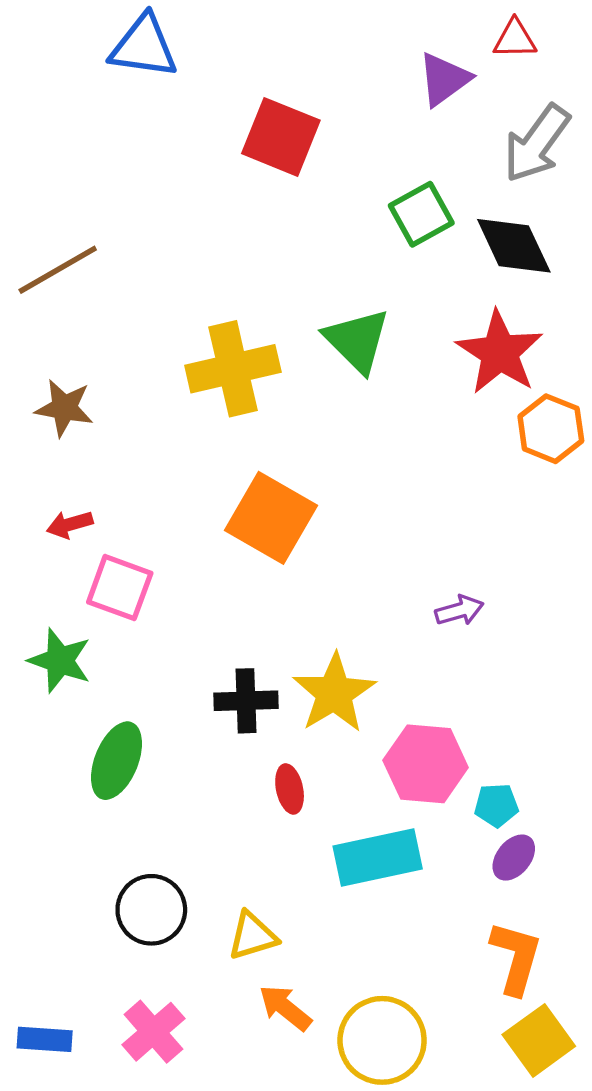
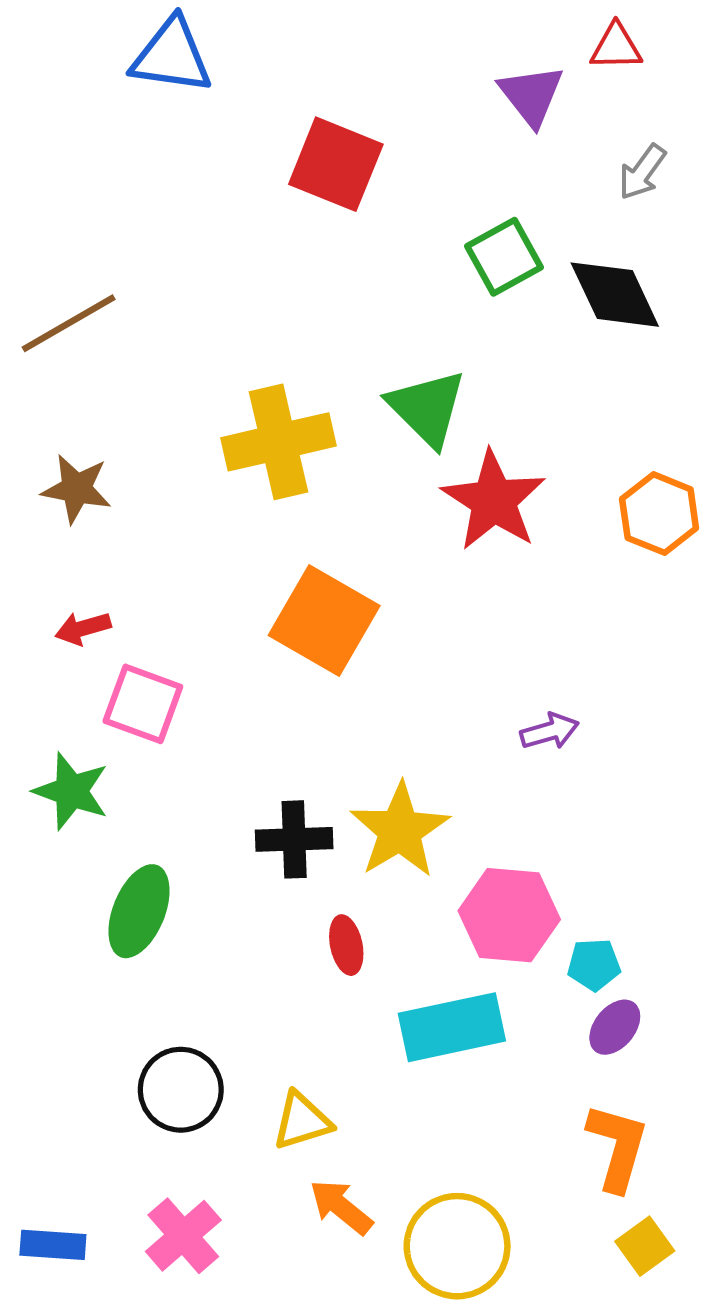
purple triangle: (444, 79) -> (531, 95), turned -32
gray arrow: (537, 143) -> (642, 172), size x0.6
red star: (500, 352) -> (494, 501), moved
yellow square: (539, 1040) -> (645, 1246), size x0.7

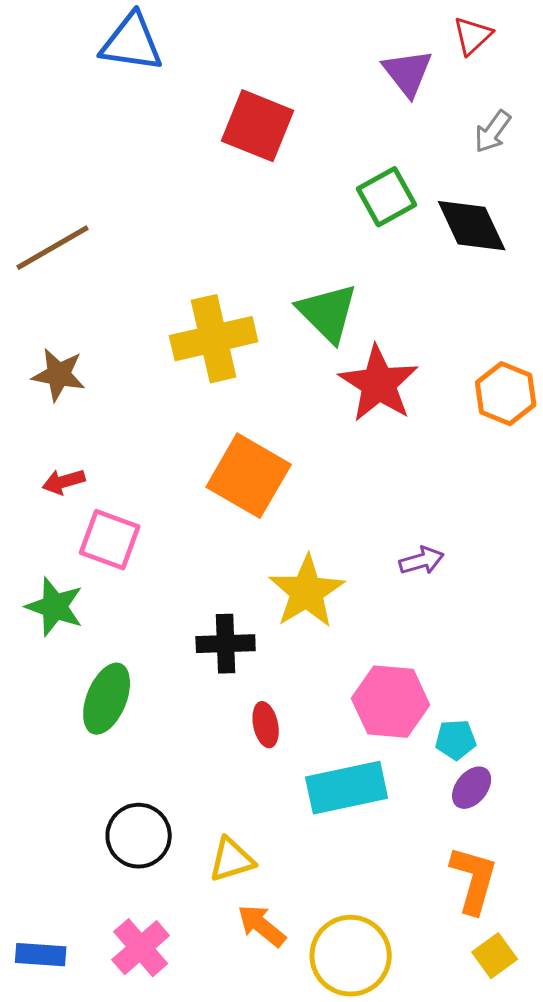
red triangle: (616, 47) -> (473, 36), turned -42
yellow star: (400, 830) -> (307, 592), moved

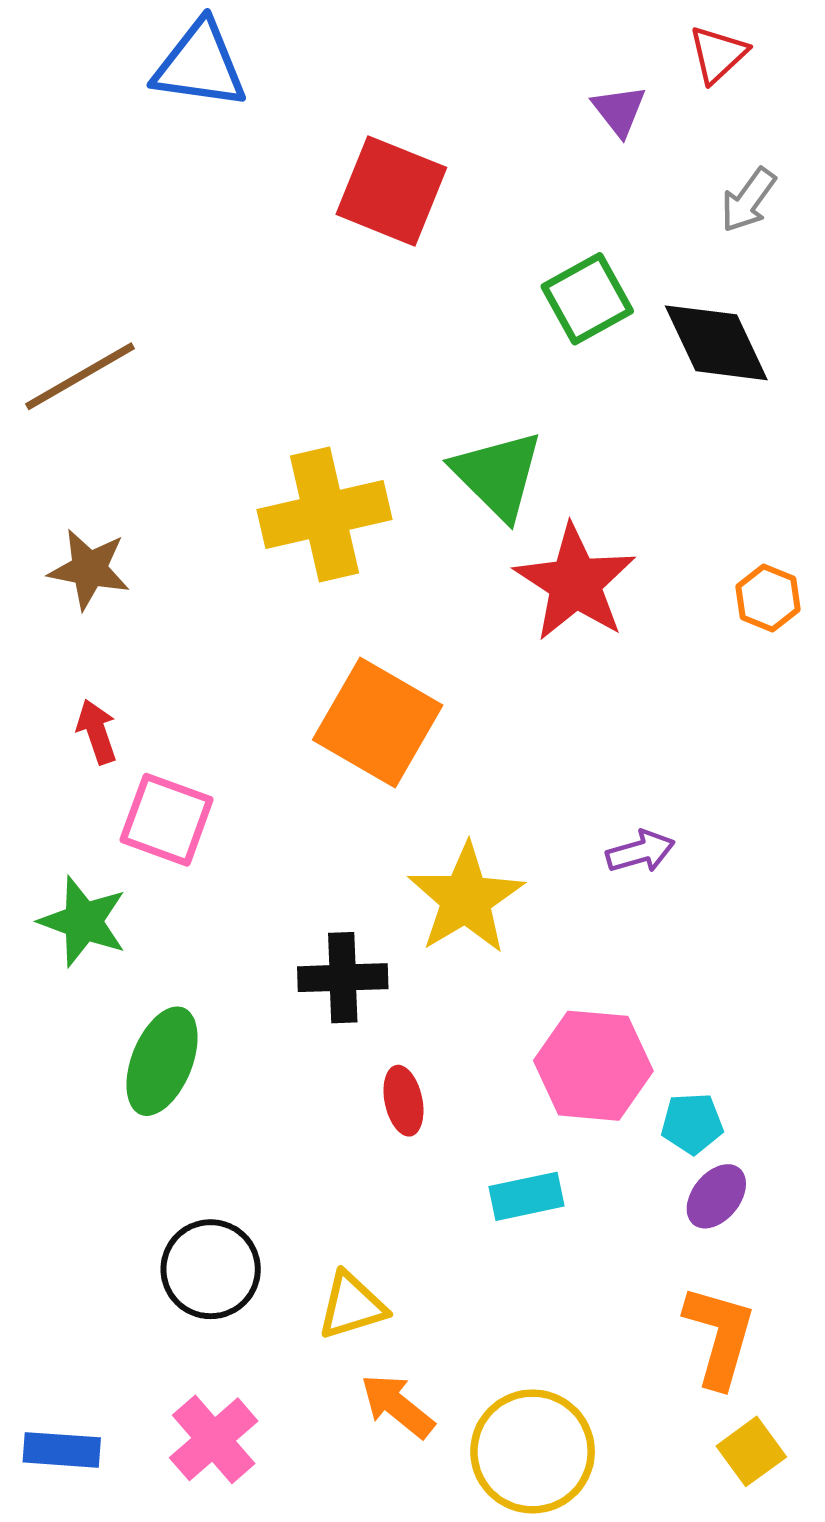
purple triangle: (408, 73) -> (619, 110), size x0.7
orange hexagon: (506, 394) -> (768, 598), size x0.7
red arrow: (64, 482) -> (97, 732), turned 87
cyan rectangle: (347, 788) -> (527, 1196), size x0.6

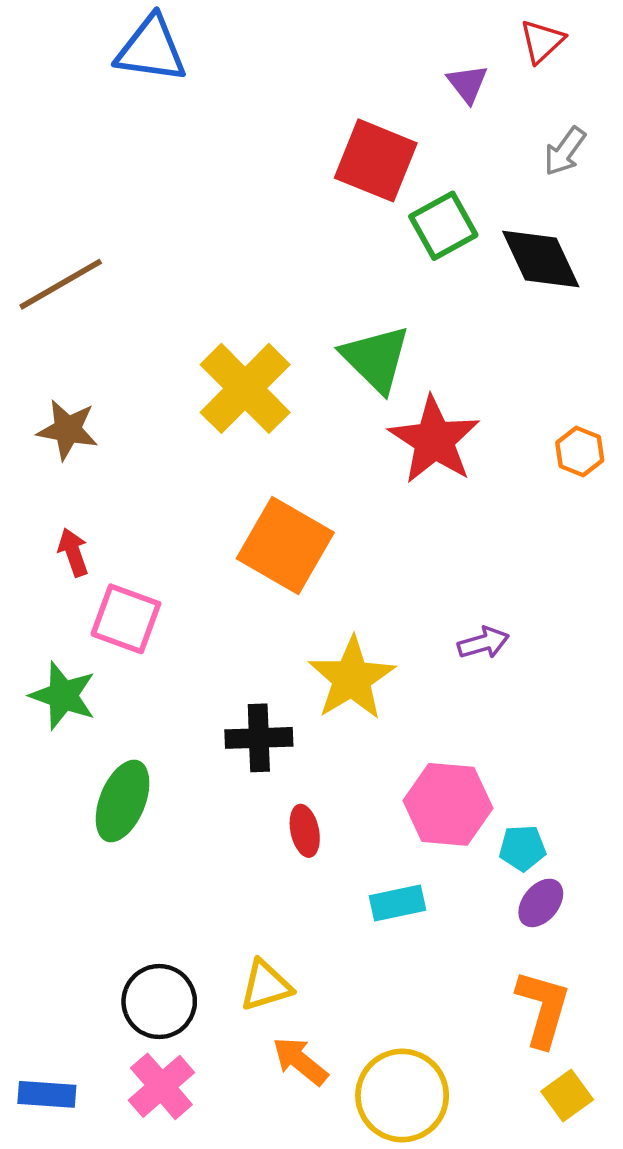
red square: (391, 191) -> (376, 160), moved
yellow cross: (325, 514) -> (245, 388), turned -32
black circle: (211, 1269) -> (159, 1002), moved

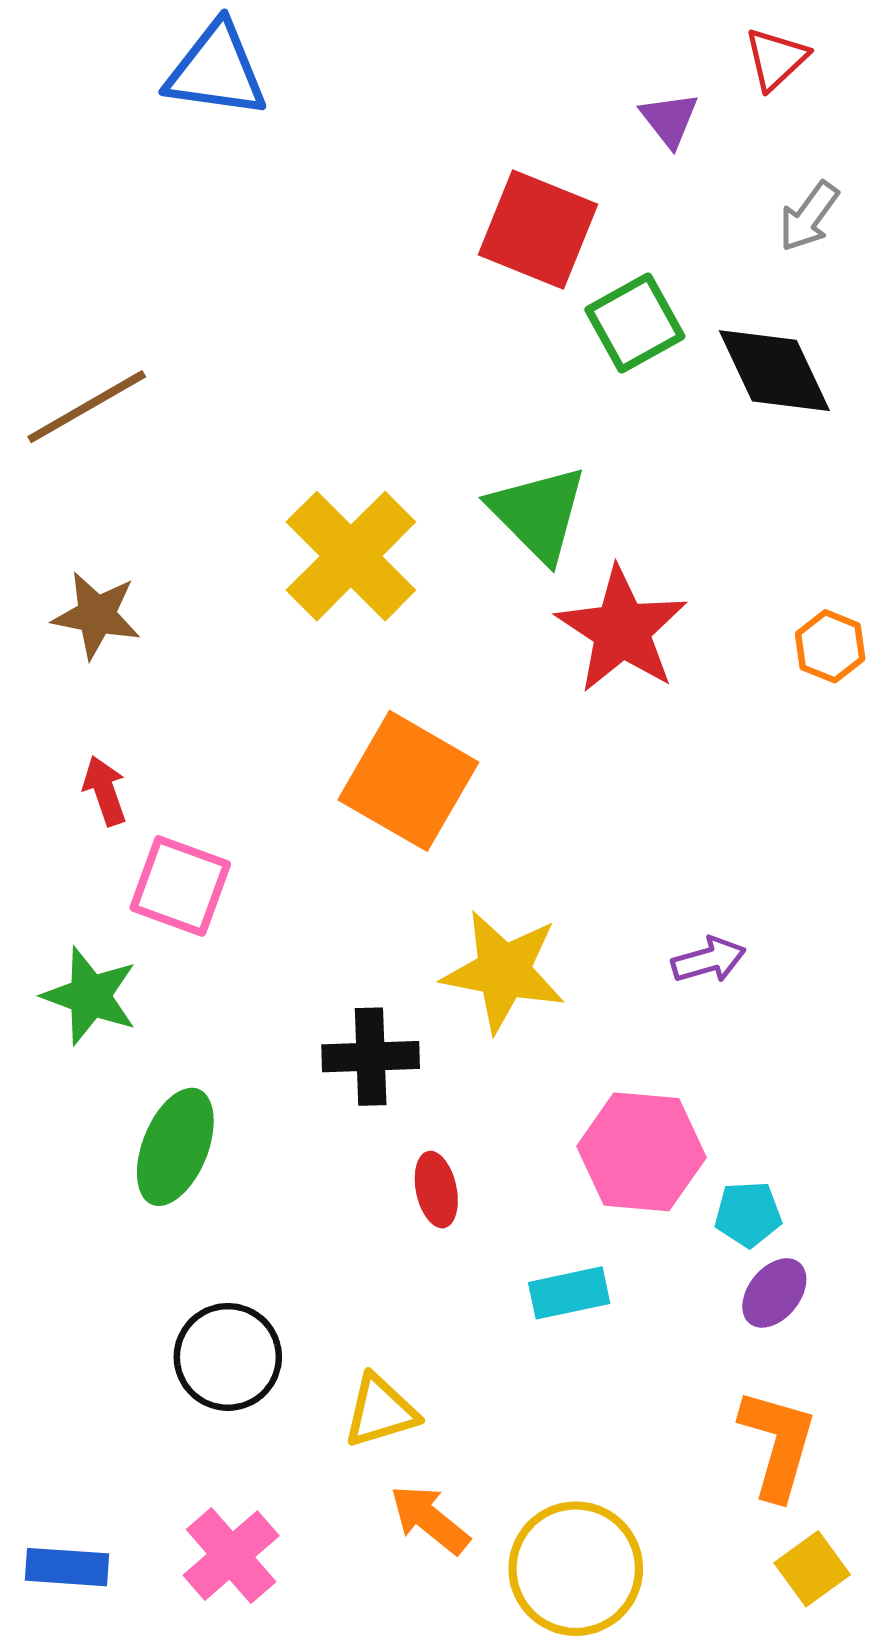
purple arrow: (483, 643) -> (709, 960), moved
yellow star: (352, 678) -> (504, 971), turned -30
black circle: (159, 1002) -> (228, 1357), moved

